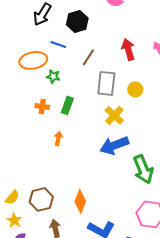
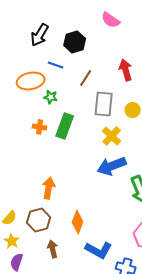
green rectangle: (67, 105) -> (65, 126), size x1.4
orange arrow: (58, 138) -> (49, 188), moved, size x1.5

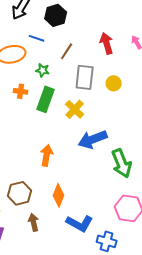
green star: (51, 97) -> (43, 70), moved
orange cross: (40, 127) -> (21, 91), moved
yellow cross: (112, 136) -> (75, 109), moved
orange arrow: (49, 188) -> (47, 155), moved

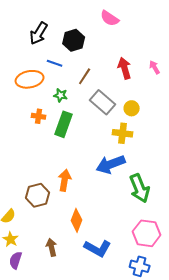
gray rectangle: (85, 77) -> (103, 102), turned -55
yellow cross: (75, 109) -> (123, 133), moved, turned -36
brown hexagon: (20, 193) -> (38, 195), moved
blue cross: (107, 241) -> (140, 266), moved

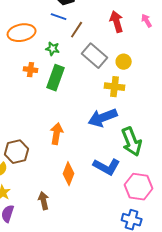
blue line: (55, 63) -> (59, 17), moved
brown hexagon: (38, 195) -> (17, 152), moved
blue L-shape: (98, 248) -> (107, 167), moved

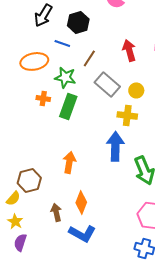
blue line: (59, 17) -> (62, 43), moved
green star: (53, 49) -> (65, 77), size x1.5
blue arrow: (103, 118) -> (115, 146), turned 112
blue L-shape: (107, 167) -> (82, 233), moved
brown arrow: (44, 201) -> (56, 212), moved

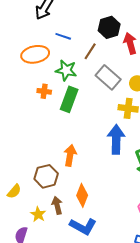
black hexagon: (78, 22) -> (109, 27), moved
brown hexagon: (29, 180) -> (46, 176), moved
yellow star: (15, 221) -> (38, 214), moved

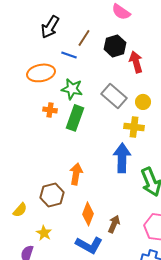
brown line: (90, 51) -> (84, 38), moved
brown arrow: (57, 205) -> (114, 224), moved, turned 36

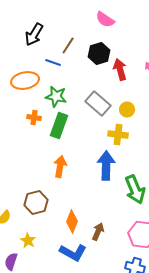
orange arrow: (76, 174) -> (60, 166), moved

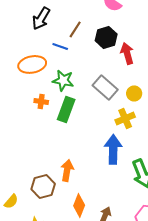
yellow cross: (118, 134) -> (125, 118), turned -30
orange arrow: (60, 166) -> (67, 170), moved

